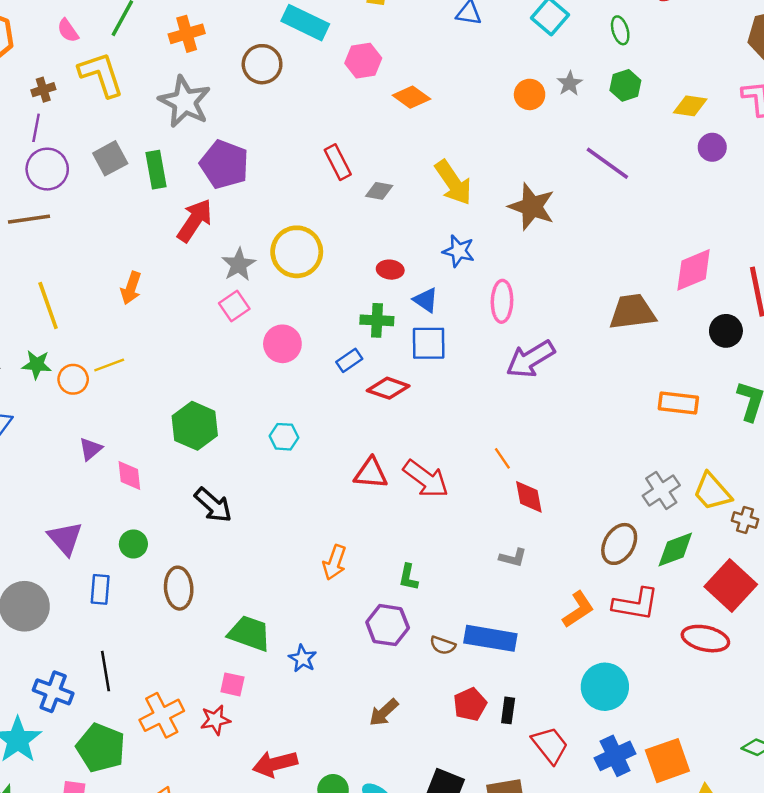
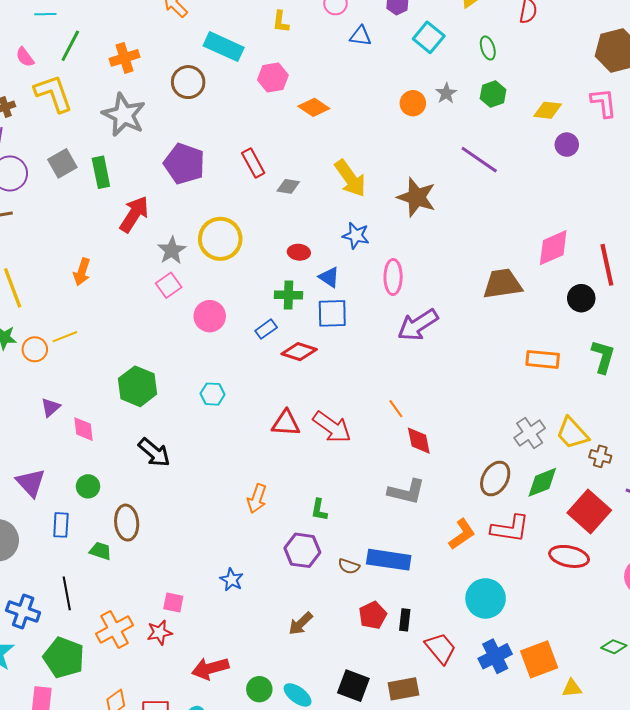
purple pentagon: (224, 164) -> (184, 164), moved
gray L-shape: (513, 558) -> (406, 492), size x1.6
green trapezoid: (249, 633) -> (100, 551), moved, size x0.6

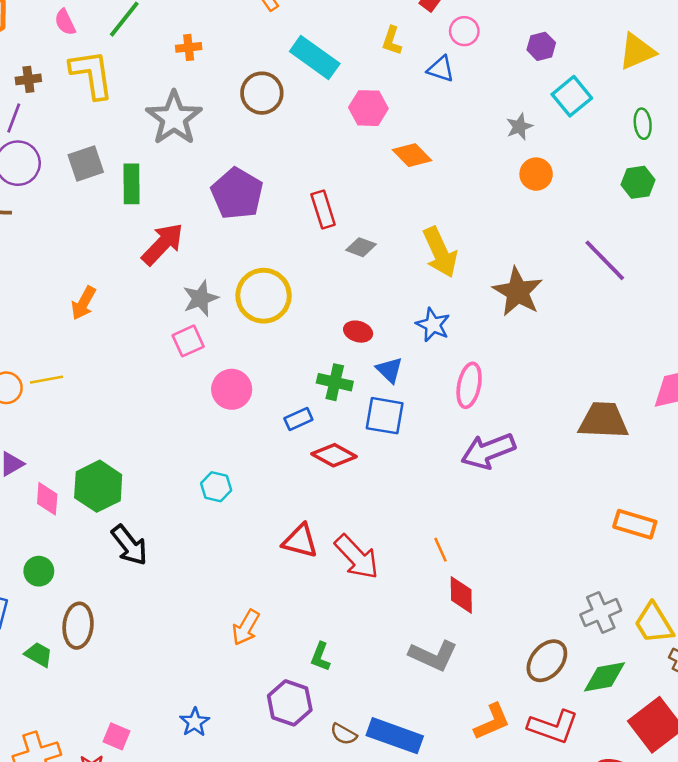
blue triangle: (361, 36) -> (441, 69), moved
orange cross: (124, 58) -> (189, 47), size x0.7
gray star: (446, 93) -> (519, 127), moved
green hexagon: (138, 386) -> (98, 486), moved

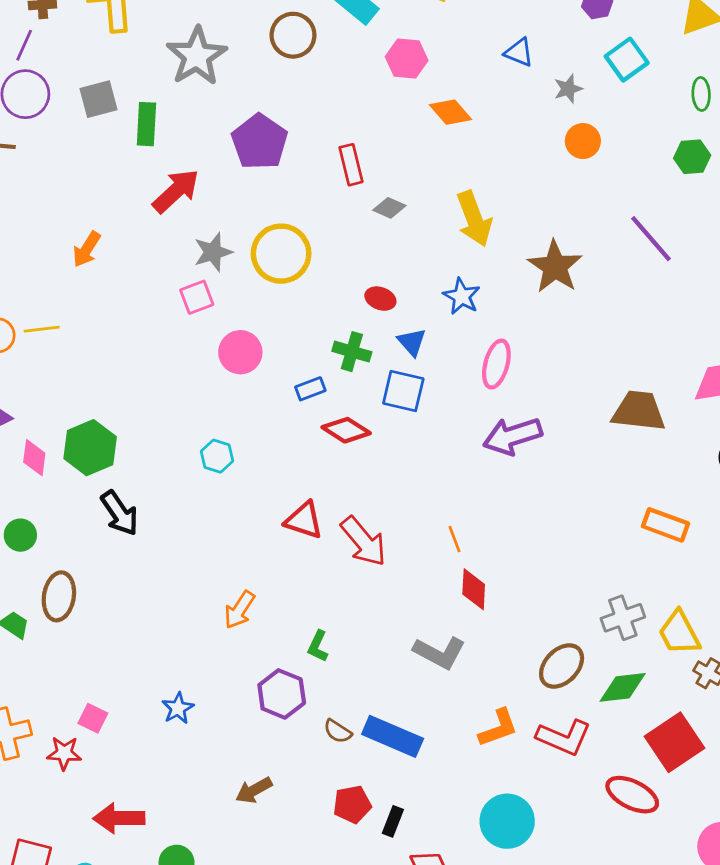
blue triangle: (441, 69) -> (519, 52), moved

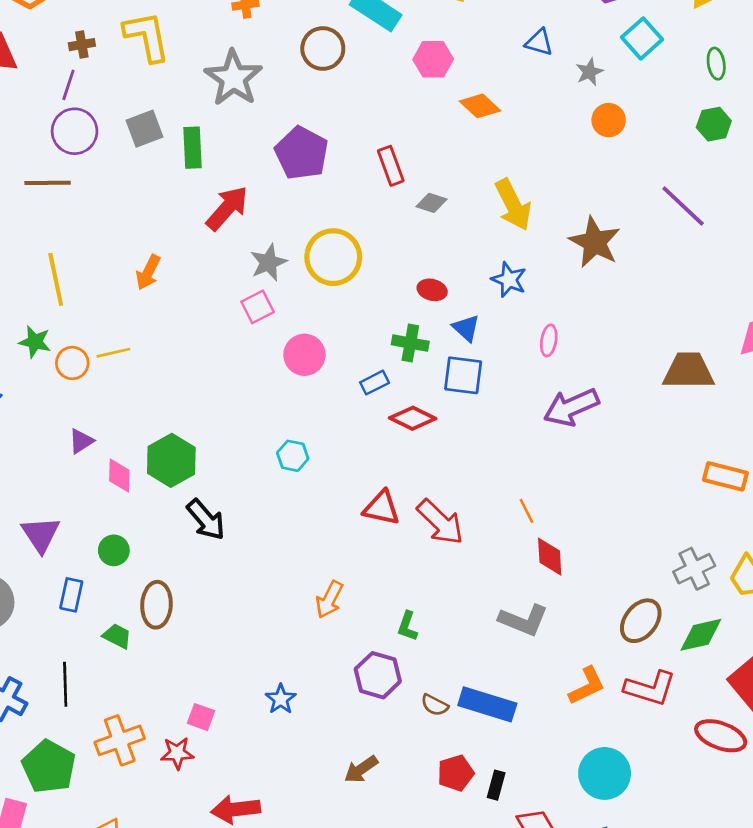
pink ellipse: (496, 364) -> (549, 340), size x0.7

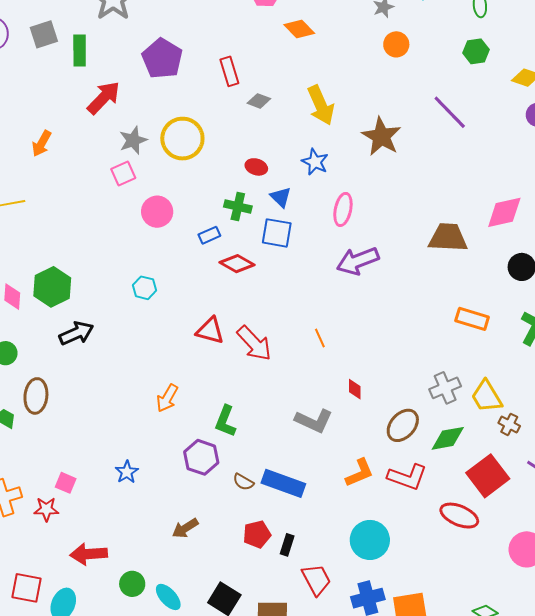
pink ellipse: (549, 340) -> (343, 209), size x1.4
black arrow: (206, 520) -> (76, 333), turned -76
red diamond: (550, 557) -> (355, 389), moved, size x0.7
green L-shape: (407, 626) -> (225, 421), size x1.4

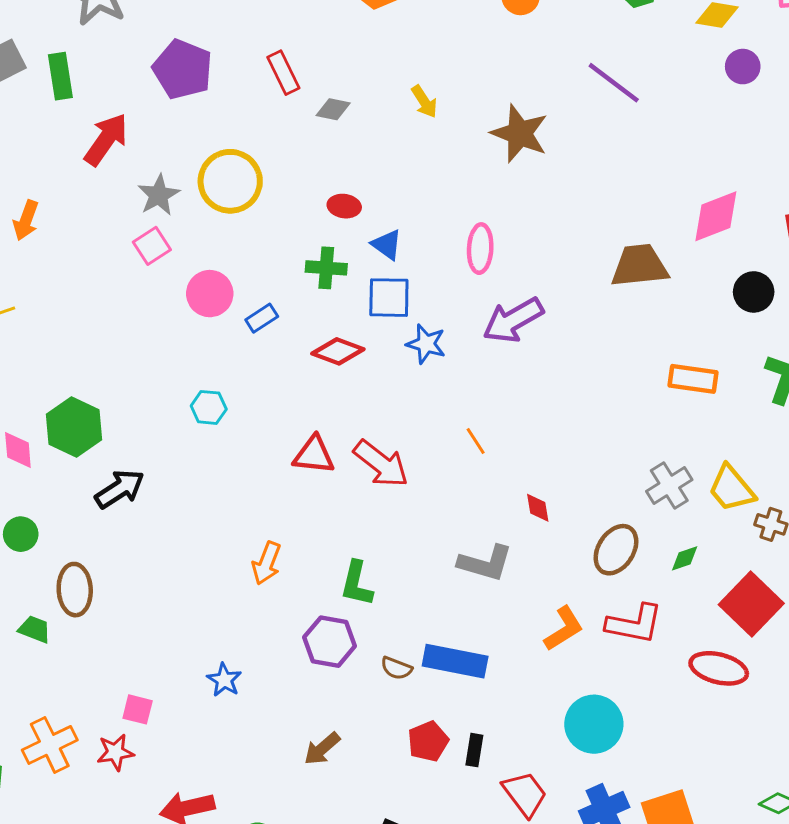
yellow arrow: (321, 105) -> (424, 102), size x0.6
blue star: (315, 162) -> (426, 344), moved
blue rectangle: (209, 235) -> (262, 318), moved
green diamond: (448, 438) -> (685, 558), size x0.6

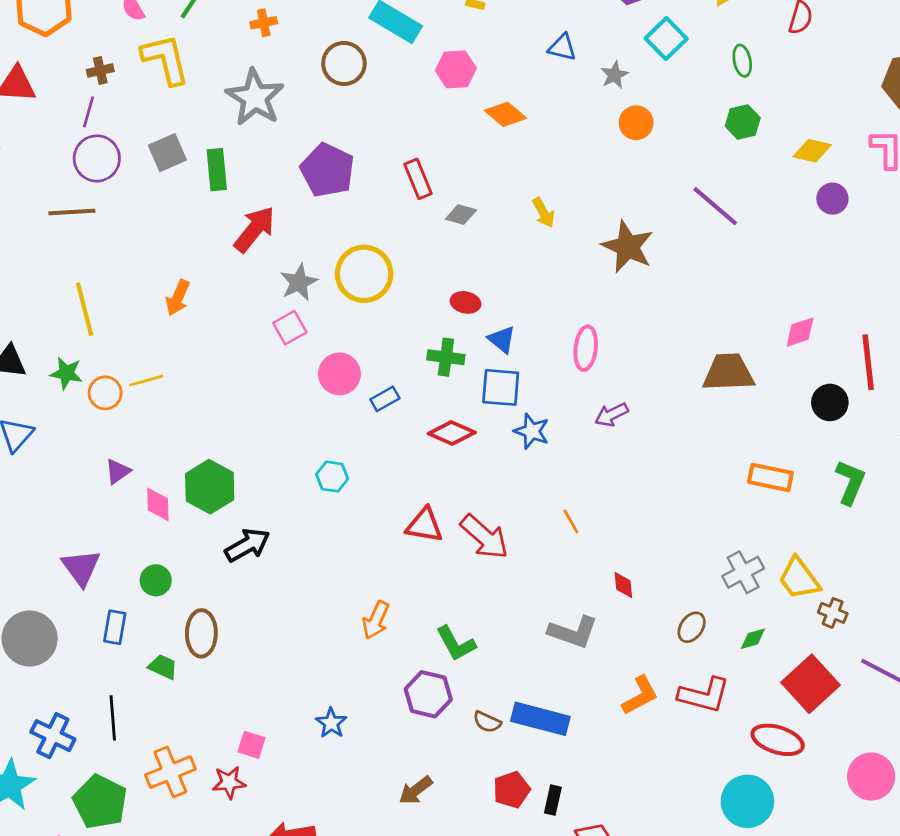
pink diamond: (716, 216) -> (800, 332), size x0.7
purple arrow: (513, 320) -> (611, 415), size x0.6
brown ellipse: (616, 550) -> (692, 627), size x0.7
green L-shape: (357, 584) -> (456, 644), turned -45
cyan circle: (594, 724) -> (747, 801), moved

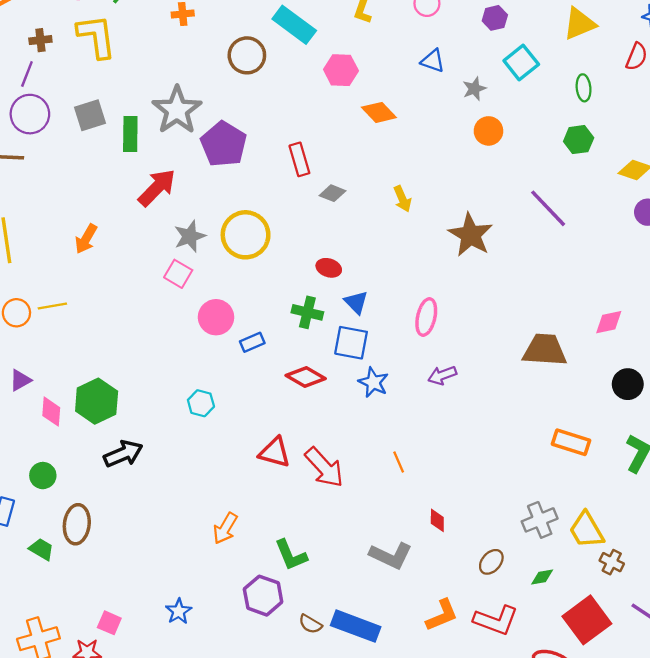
gray star: (255, 97) -> (177, 110), moved
pink square: (290, 328) -> (178, 274), turned -36

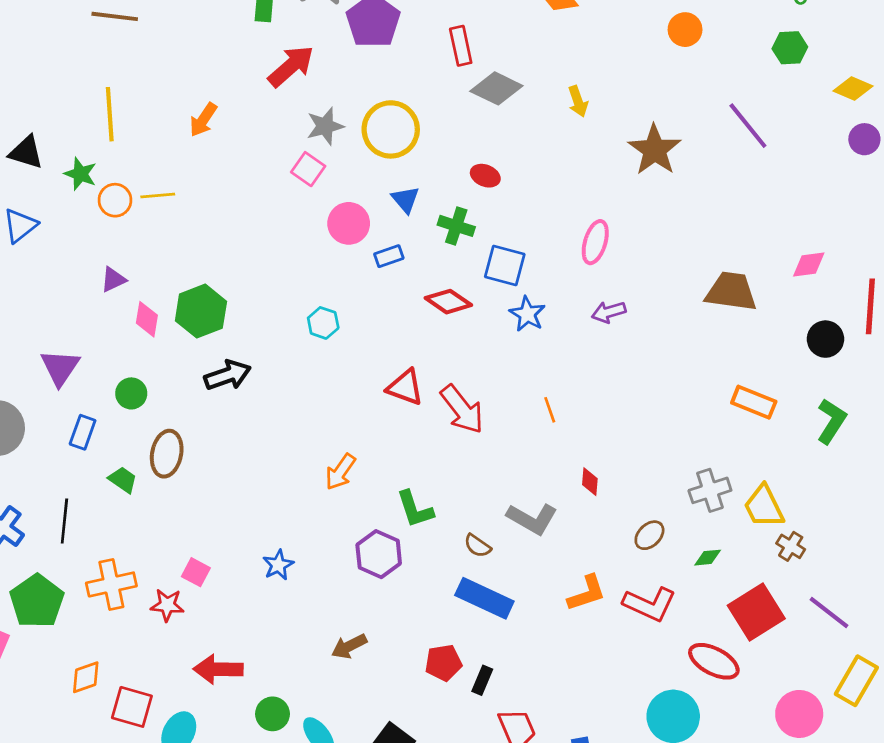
gray diamond: (332, 193) -> (496, 88), size x1.6
blue triangle: (356, 302) -> (405, 200), moved
brown semicircle: (310, 624) -> (477, 546), moved

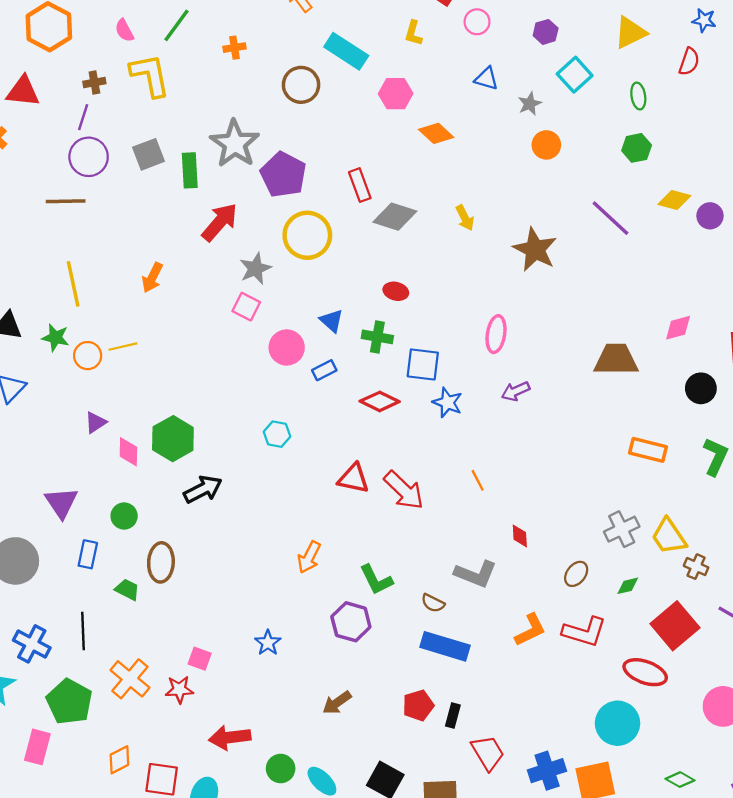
yellow diamond: (853, 89) -> (674, 200), moved
yellow circle: (391, 129) -> (307, 235), moved
orange cross: (111, 584) -> (130, 679), turned -30

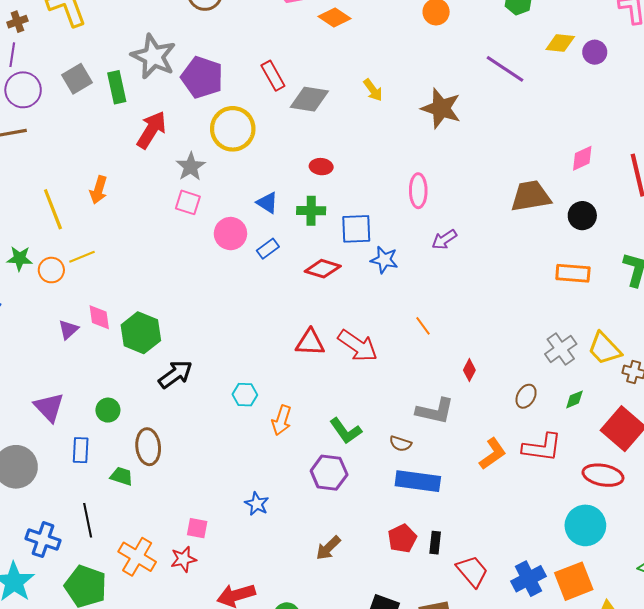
yellow line: (73, 284) -> (53, 209), moved
black circle: (701, 388) -> (582, 216), moved
cyan hexagon: (277, 434) -> (245, 395), moved
pink diamond: (128, 452) -> (99, 317), moved
red diamond: (520, 536) -> (469, 370), turned 40

